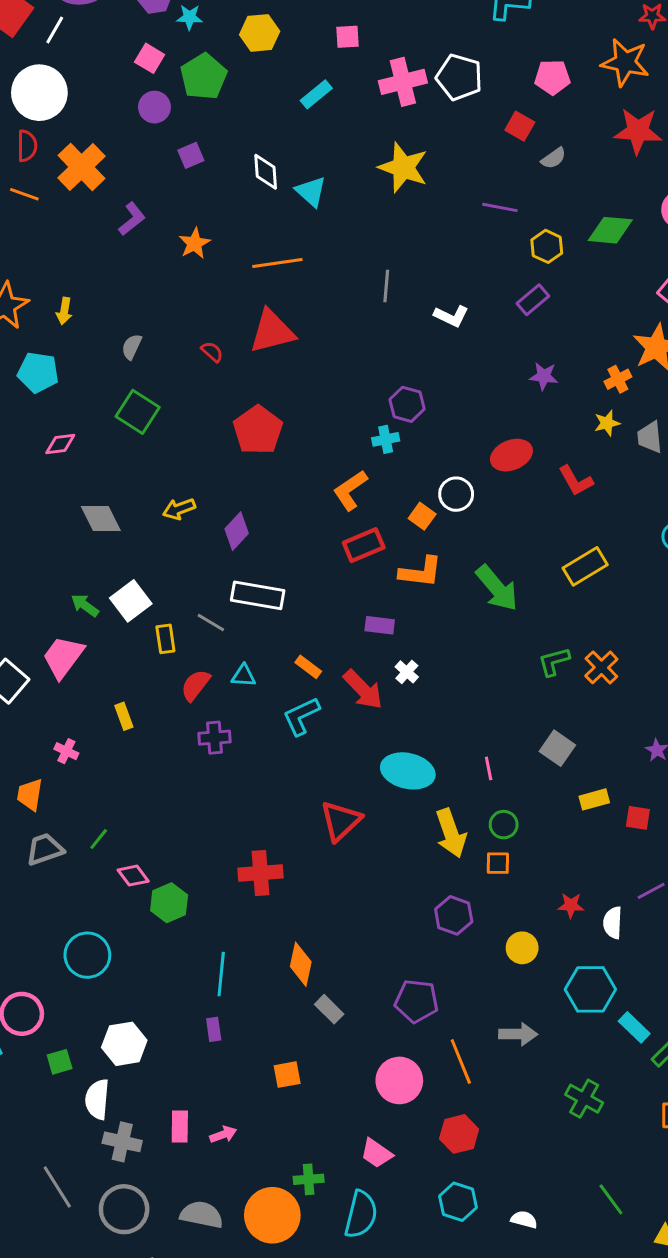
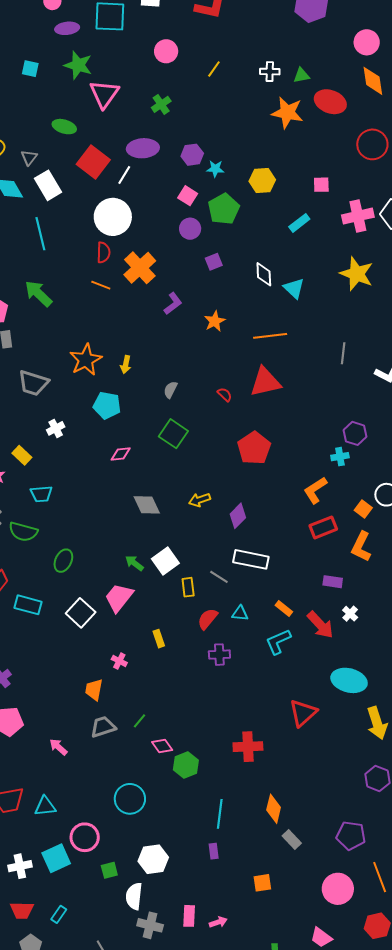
orange L-shape: (421, 572) -> (361, 547), turned 108

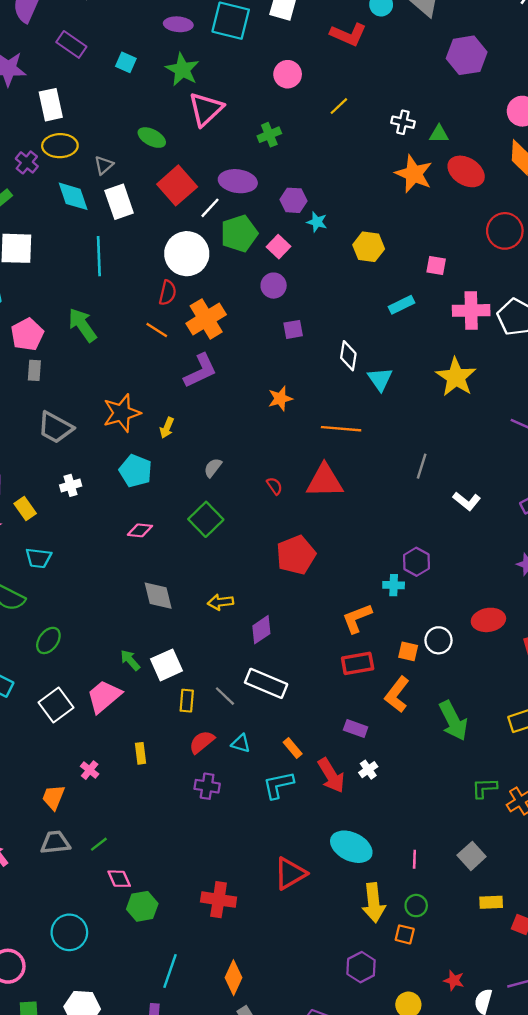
green pentagon: (224, 209) -> (239, 233), moved
purple L-shape: (173, 304) -> (200, 371), moved, size x1.4
orange square: (363, 509) -> (408, 651), turned -36

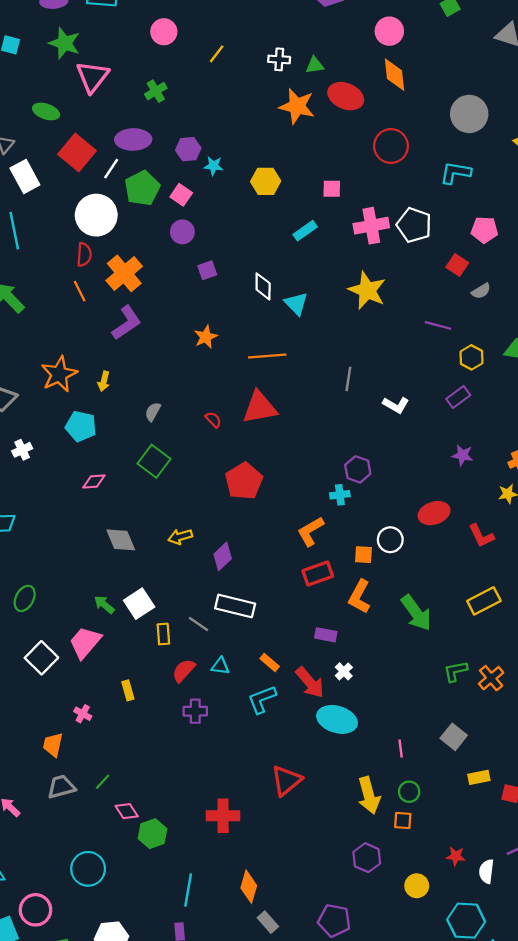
orange line: (157, 330) -> (80, 291), turned 40
cyan ellipse: (351, 847) -> (337, 719), moved

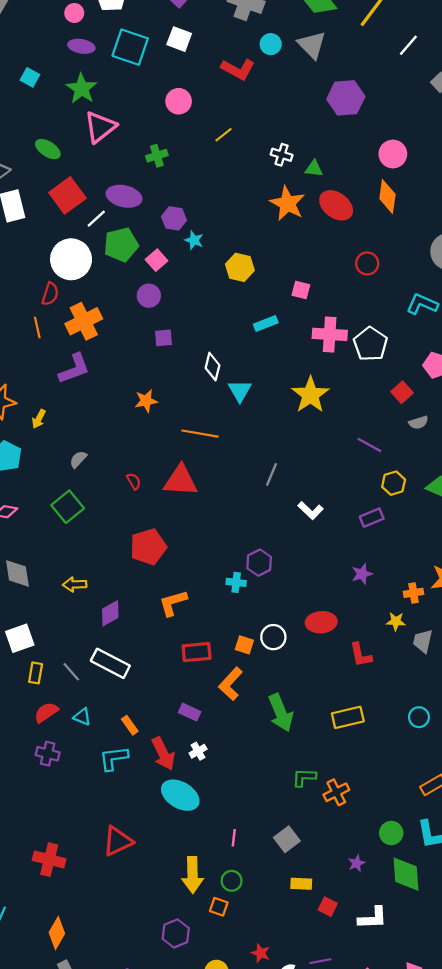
red circle: (391, 146) -> (367, 263), size x0.7
purple star: (462, 455) -> (362, 574), turned 30
orange L-shape: (311, 531) -> (173, 603), moved

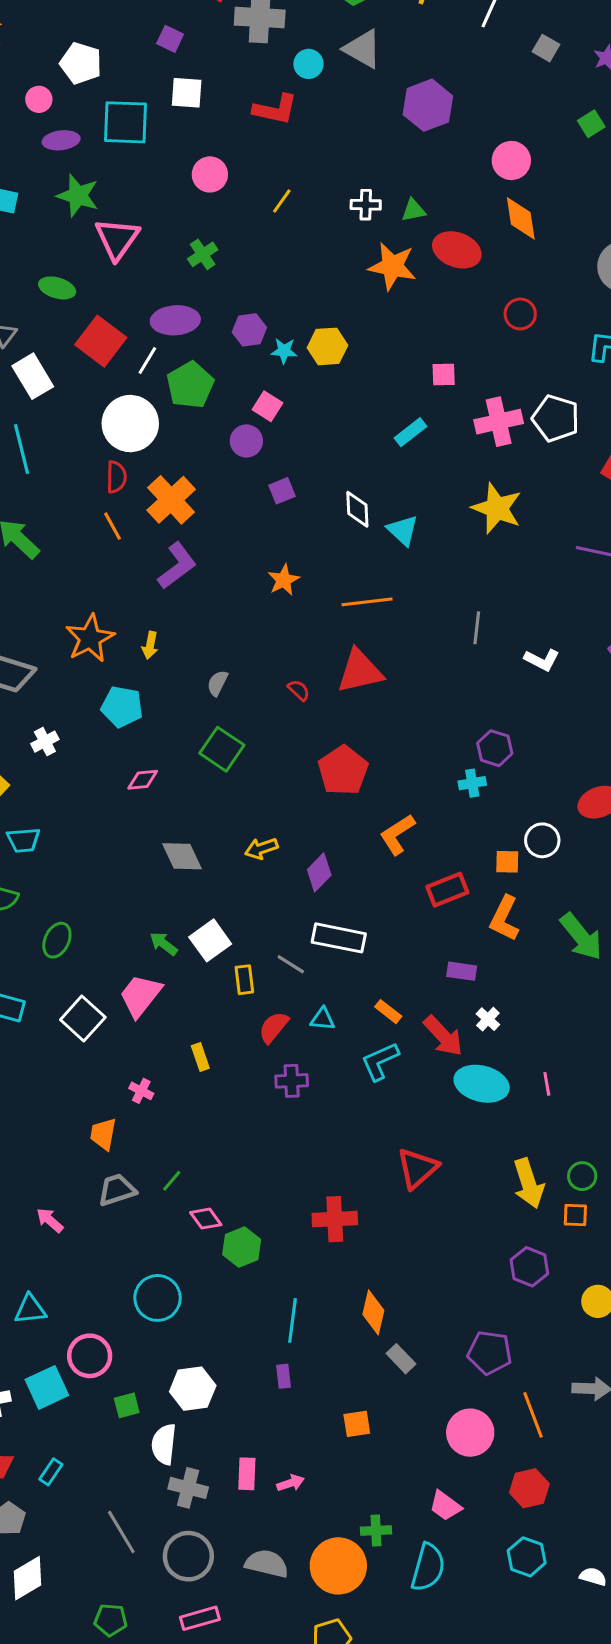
pink square: (156, 260) -> (267, 406), moved
yellow hexagon: (240, 267) -> (327, 346), moved
pink line: (234, 838) -> (547, 1084), moved

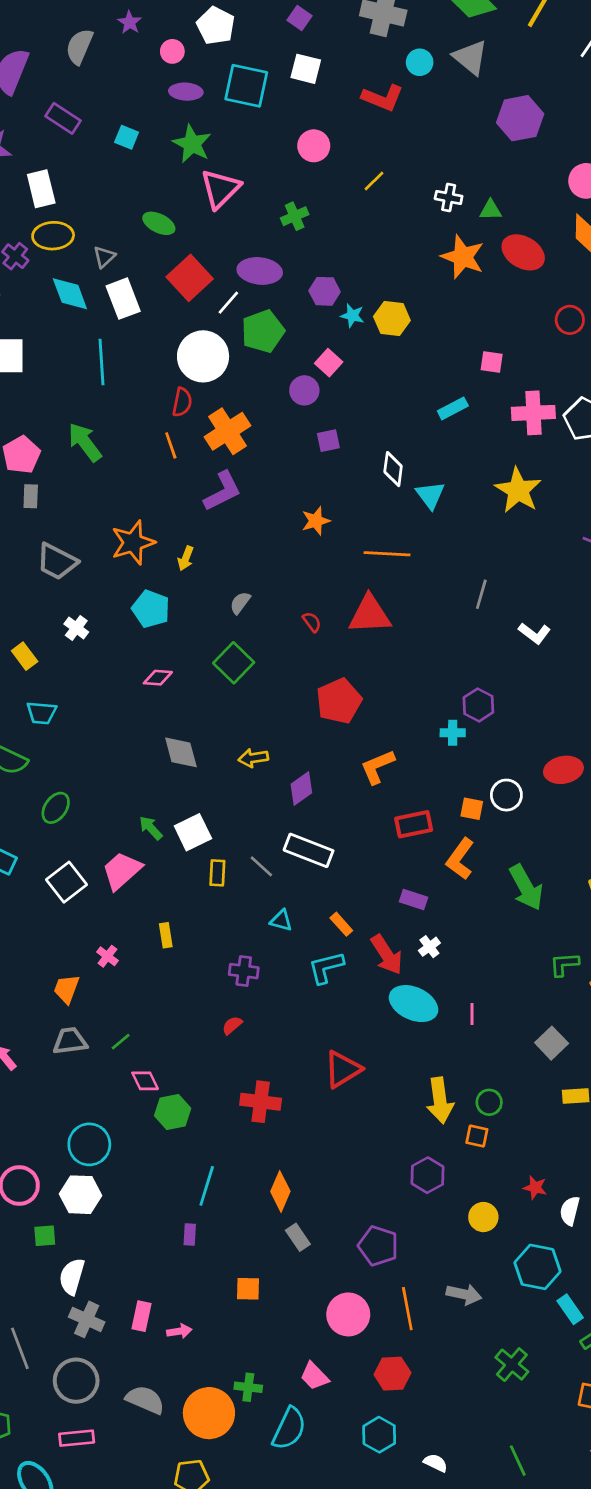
white cross: (45, 742) -> (76, 628), turned -35
red semicircle: (274, 1027) -> (232, 1025), moved, size x0.7
white hexagon: (193, 1389) -> (80, 1195), moved

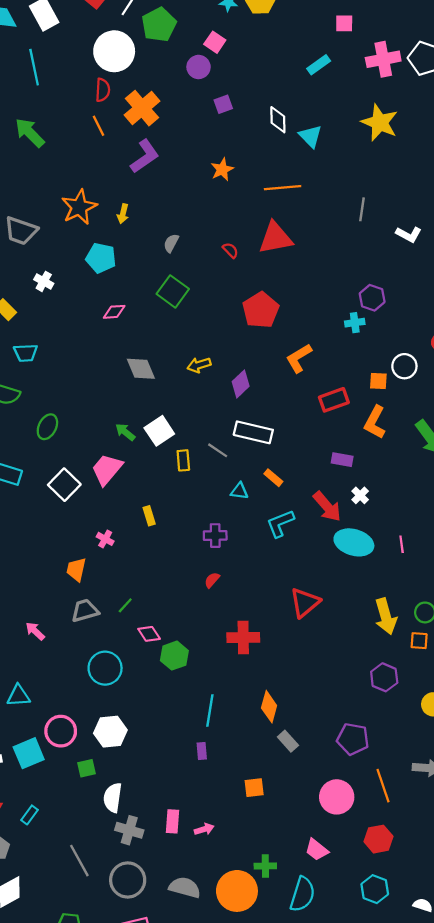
orange rectangle: (341, 924) -> (273, 478), moved
cyan circle: (89, 1144) -> (105, 668), moved

